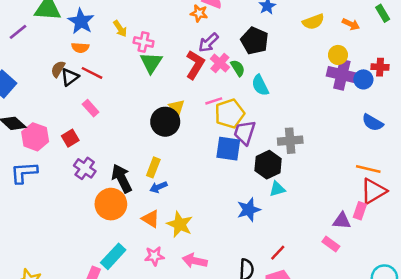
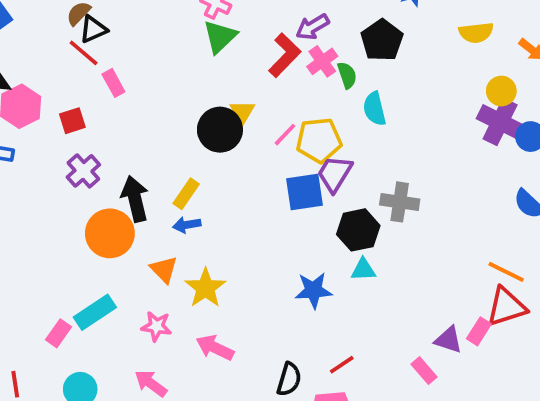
red line: (92, 73) -> (84, 53), moved
pink line: (214, 101) -> (285, 135), moved, turned -42
blue square: (228, 149) -> (305, 192), turned -30

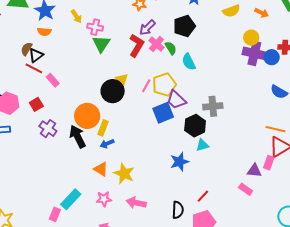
black pentagon: (382, 40) -> (184, 26), turned 30
purple trapezoid: (335, 174) -> (176, 100), turned -65
orange circle: (110, 233) -> (87, 116), moved

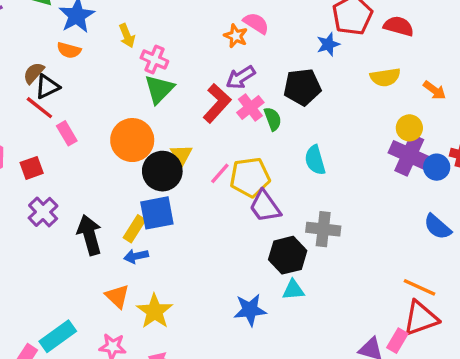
cyan semicircle: (189, 62) -> (315, 160), moved
blue square: (163, 113) -> (157, 213), moved
orange circle: (87, 116) -> (132, 140), moved

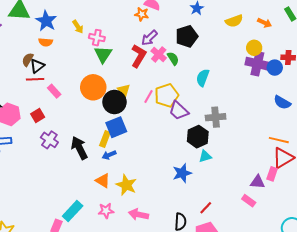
red line: (39, 108) -> (35, 79), turned -30
cyan semicircle: (315, 160) -> (203, 78), turned 48

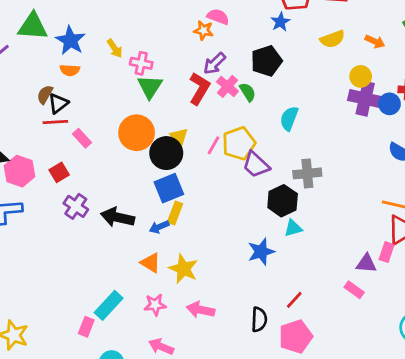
yellow rectangle: (105, 139) -> (175, 213), moved
black arrow: (79, 148) -> (118, 217), turned -50

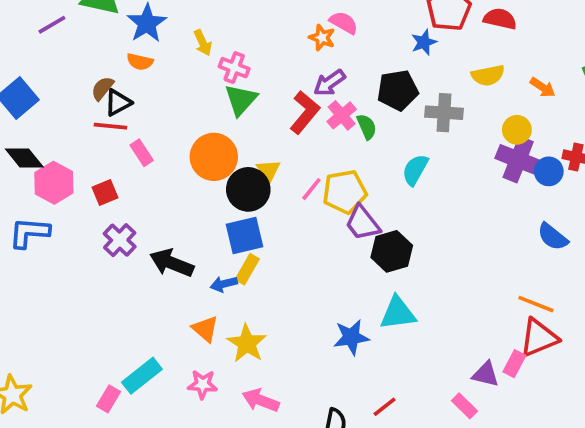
gray cross: (307, 173) -> (444, 113), moved
black hexagon: (283, 201) -> (392, 251), moved
cyan triangle: (293, 228) -> (398, 313), size x1.5

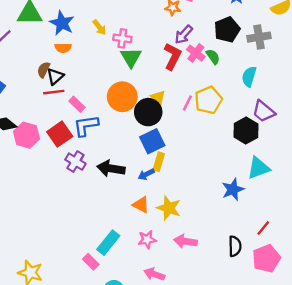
red square: (105, 192) -> (60, 134), size x1.5
purple trapezoid: (363, 223) -> (263, 111), moved
blue L-shape: (29, 233) -> (86, 126), moved
pink rectangle: (108, 399) -> (91, 262), turned -63

